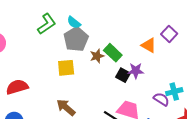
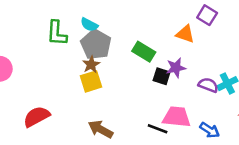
green L-shape: (47, 24) -> (57, 33), turned 140
brown star: (97, 56) -> (91, 65), moved
purple semicircle: (161, 99) -> (208, 85), moved

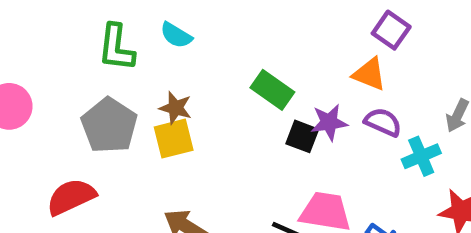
orange triangle: (185, 34) -> (369, 74), moved
gray pentagon: (96, 44) -> (109, 126), moved
brown star: (91, 65) -> (176, 108), turned -30
purple semicircle: (208, 85) -> (383, 122), moved

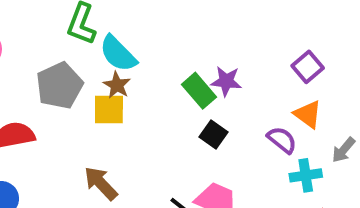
cyan semicircle: (176, 35) -> (118, 54), moved, size x1.5
orange triangle: (369, 74) -> (308, 114), moved
purple star: (329, 122) -> (226, 81), moved

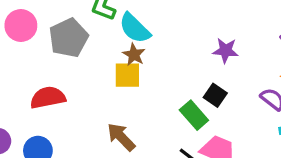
gray pentagon: (59, 86) -> (69, 38), moved
green rectangle: (199, 91) -> (194, 115), moved

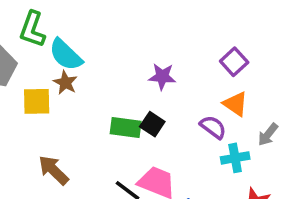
yellow square: (127, 75) -> (37, 101), moved
green rectangle: (194, 115) -> (126, 127), moved, turned -40

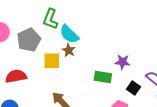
purple star: (162, 77) -> (123, 62), moved
black square: (152, 124) -> (134, 88), moved

